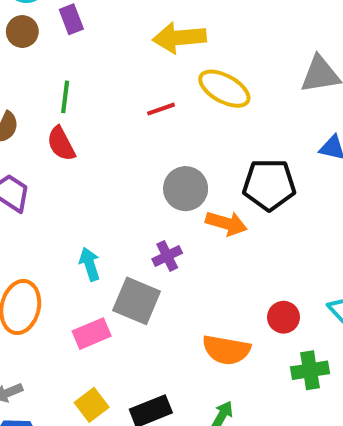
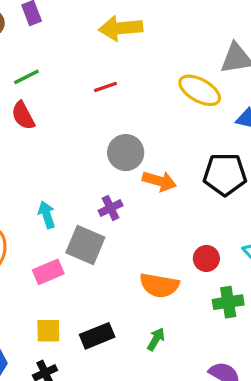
yellow ellipse: (224, 89) -> (200, 90), moved
green line: (65, 97) -> (26, 77), turned 56
black pentagon: (269, 185) -> (225, 174), moved
yellow square: (92, 405) -> (48, 331), turned 36

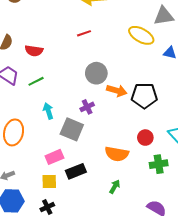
green line: (26, 77) -> (36, 81), moved
red semicircle: (23, 116) -> (34, 51), turned -54
black pentagon: (225, 174) -> (144, 96), moved
pink rectangle: (48, 272) -> (54, 157), moved
black rectangle: (97, 336) -> (76, 171), moved

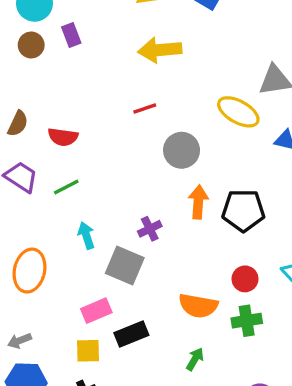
gray circle: (96, 73) -> (182, 150), moved
orange arrow: (117, 91) -> (198, 202), turned -102
green cross: (159, 164) -> (247, 321), moved

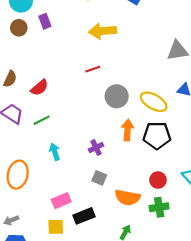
yellow ellipse: (238, 112) -> (154, 102), moved
red semicircle: (63, 137) -> (39, 88), turned -48
gray square: (125, 266) -> (99, 178), moved, size x0.6

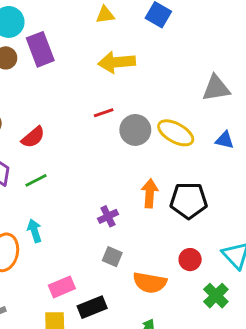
purple rectangle: (45, 21) -> (40, 49), size x1.6
gray circle: (117, 96) -> (135, 130), moved
yellow ellipse: (154, 102) -> (176, 133), moved
cyan arrow: (55, 152) -> (35, 231), moved
green cross: (159, 207) -> (216, 296), moved, turned -36

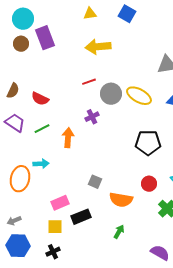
red semicircle: (33, 137) -> (40, 99), turned 66
orange arrow: (150, 193) -> (68, 138), moved
purple cross: (108, 216) -> (92, 117), moved
cyan arrow: (35, 231) -> (41, 164), turned 105

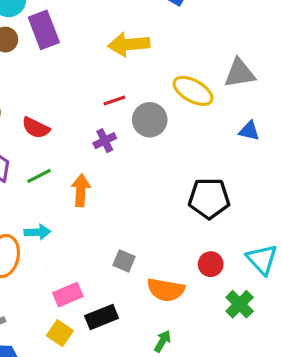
yellow ellipse: (139, 96) -> (193, 91), moved
purple cross: (92, 117) -> (105, 141), moved
yellow square: (55, 227) -> (60, 333), turned 35

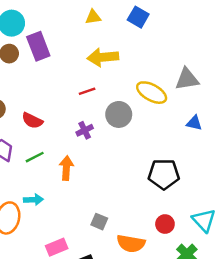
red line: (114, 101) -> (87, 91), moved

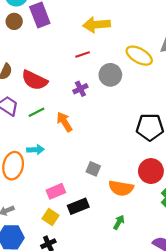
red semicircle: (32, 121) -> (34, 80), size x1.4
orange arrow: (66, 168) -> (64, 122), turned -36
red circle: (165, 224) -> (151, 171), size x1.5

